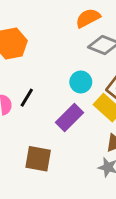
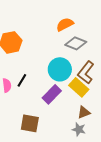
cyan circle: (81, 82) -> (60, 69), size x1.5

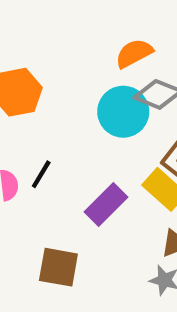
cyan circle: (60, 69) -> (123, 112), moved

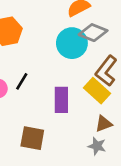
purple rectangle: (106, 205) -> (61, 100), turned -45

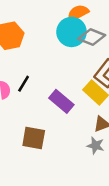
cyan circle: (72, 43) -> (72, 32), moved
purple rectangle: (61, 100) -> (61, 101), turned -50

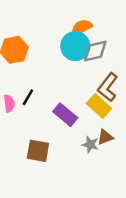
gray diamond: (92, 37) -> (95, 51), turned -35
gray star: (96, 146) -> (90, 145), moved

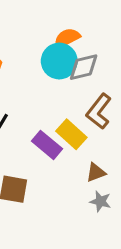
yellow rectangle: (99, 106) -> (71, 134), moved
gray star: (90, 145) -> (100, 201), moved

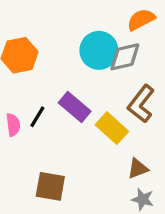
orange semicircle: (67, 38) -> (141, 20), moved
purple rectangle: (47, 145) -> (75, 107), moved

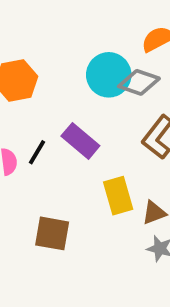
gray diamond: (125, 57) -> (139, 82), turned 32
yellow rectangle: (112, 128) -> (118, 196), moved, turned 32

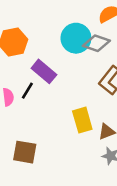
purple rectangle: (80, 141) -> (44, 71), moved
brown square: (52, 233) -> (25, 152), moved

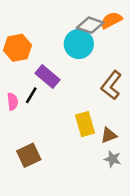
gray diamond: (96, 43) -> (90, 25), moved
brown square: (25, 152) -> (29, 155), turned -35

